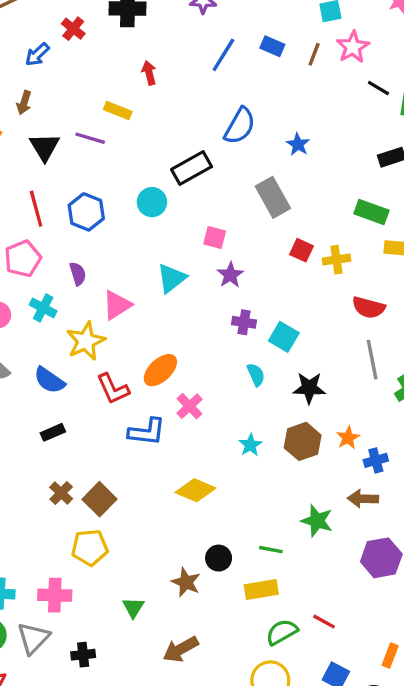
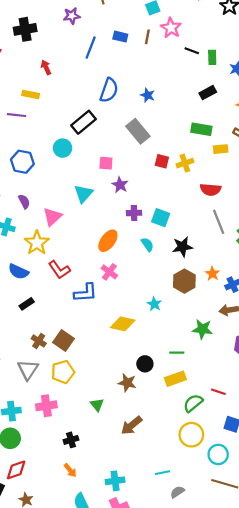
orange ellipse: (160, 370) -> (108, 241), moved
cyan star: (250, 445) -> (154, 304), moved
gray triangle: (33, 638) -> (28, 370), moved

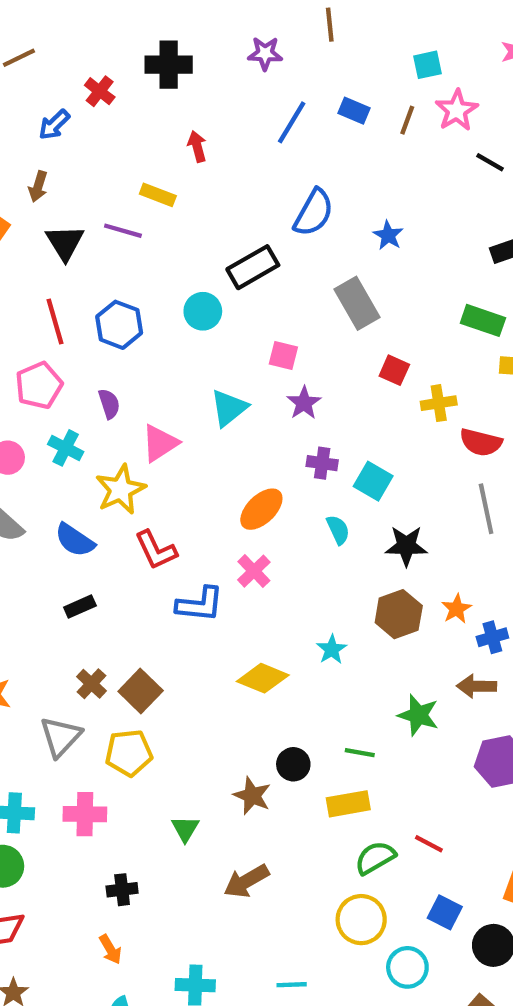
yellow cross: (185, 163) -> (439, 403), moved

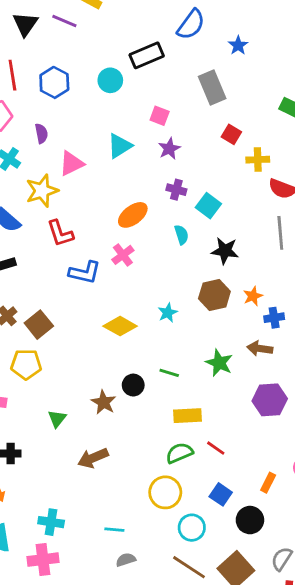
green line: (360, 753) -> (169, 373), moved
yellow rectangle: (348, 804) -> (187, 416), moved

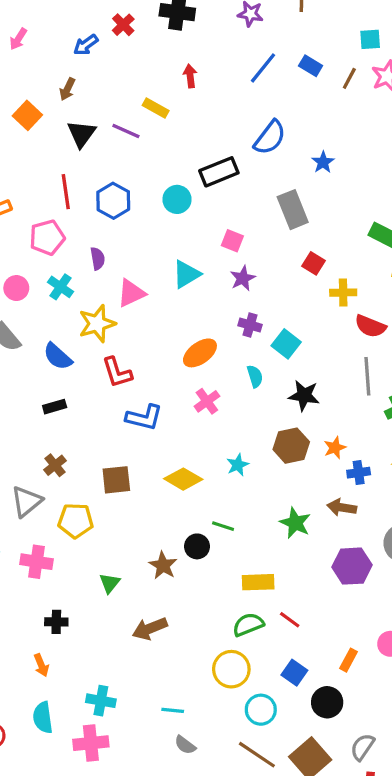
pink cross: (123, 255) -> (207, 401), moved
brown square: (39, 325) -> (116, 480), moved, turned 32
green line: (169, 373) -> (223, 526), moved
gray semicircle: (126, 560) -> (185, 745), turned -126

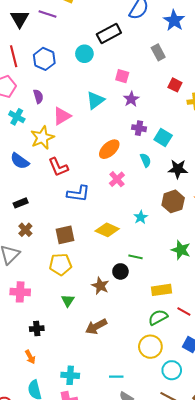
blue star: (323, 162) -> (174, 20), size x1.5
gray rectangle: (293, 210) -> (158, 52), size x0.7
black rectangle: (55, 407) -> (21, 203), moved
yellow pentagon: (76, 521) -> (60, 264), moved

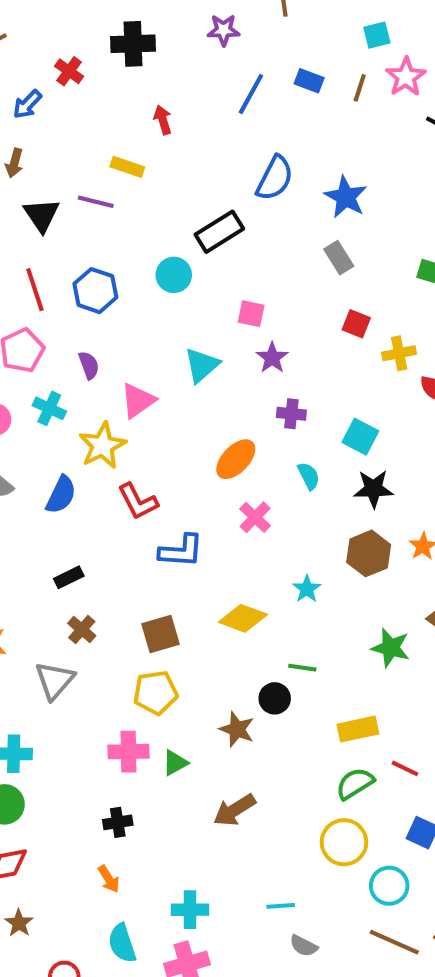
gray rectangle: (158, 52) -> (339, 258), moved
cyan square: (163, 138) -> (360, 437), moved
blue semicircle: (20, 161) -> (61, 495), turned -96
pink cross: (20, 292) -> (128, 752), moved
green triangle: (68, 301) -> (175, 763), turned 32

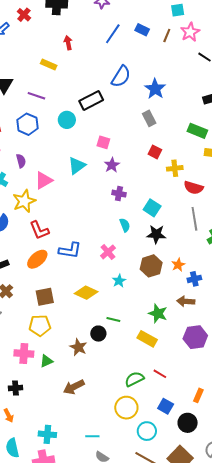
purple line: (96, 202) -> (36, 96), moved
orange ellipse: (236, 459) -> (37, 259), moved
pink cross: (255, 517) -> (108, 252), moved
blue L-shape: (181, 551) -> (70, 250), moved
yellow rectangle: (358, 729) -> (147, 339), moved, turned 36

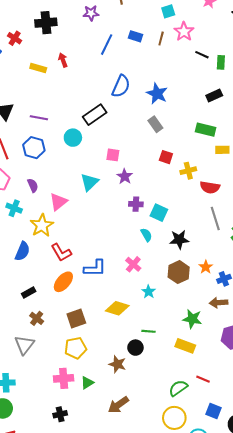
yellow rectangle: (49, 64) -> (38, 68), moved
cyan square: (152, 208) -> (159, 213), moved

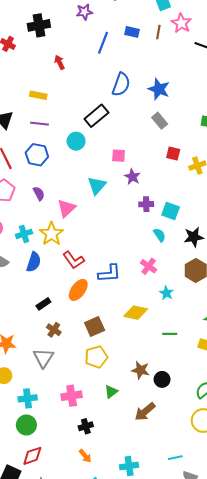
yellow rectangle: (38, 68) -> (38, 95), moved
cyan cross: (14, 208) -> (24, 234), moved, turned -35
black circle: (135, 348) -> (162, 379), moved
pink cross: (64, 378) -> (72, 396), moved

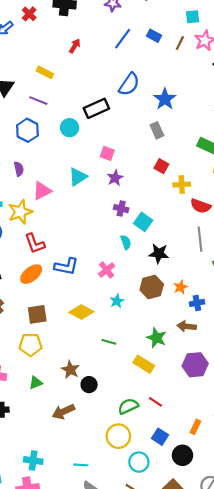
red arrow: (60, 62) -> (75, 46), turned 40

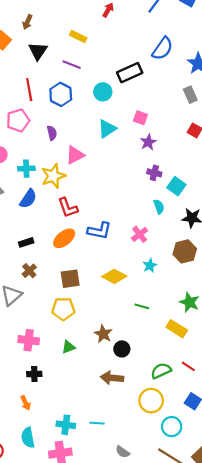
cyan triangle: (78, 177) -> (107, 129), moved
brown arrow: (63, 412) -> (112, 378), moved, turned 30
cyan line: (81, 465) -> (97, 423), moved

